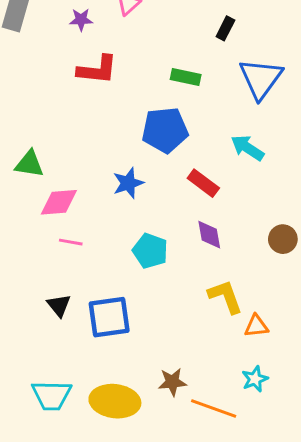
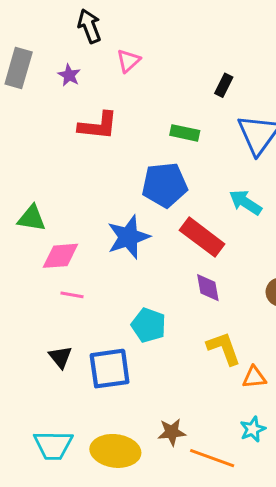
purple star: (81, 20) -> (69, 75), moved, turned 30
blue star: (128, 183) -> (128, 237), size x1.4
red rectangle: (203, 183) -> (202, 237), size x1.4
cyan pentagon: (150, 251) -> (149, 325), moved

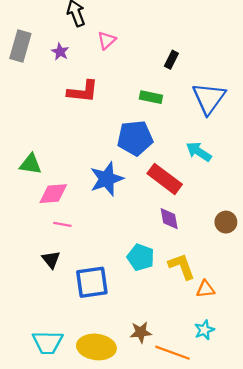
black rectangle: (224, 85) -> (171, 60), moved
cyan pentagon: (149, 325) -> (141, 257), moved
black triangle: (60, 357) -> (51, 260), moved

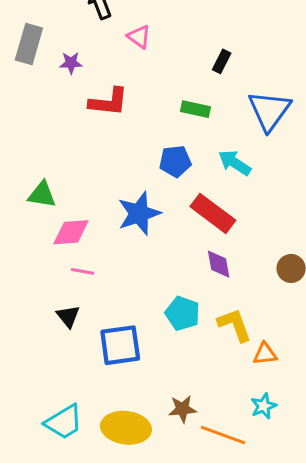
pink triangle: (107, 40) -> (139, 37), turned -42
purple star: (60, 52) -> (71, 63), moved, turned -30
blue pentagon: (135, 138) -> (175, 161), size x0.7
cyan arrow: (199, 152) -> (235, 163), moved
cyan trapezoid: (48, 342) -> (64, 422), turned -32

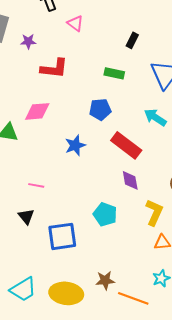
cyan arrow: (235, 163) -> (155, 117), moved
blue star: (139, 213) -> (75, 145), size x0.7
pink diamond: (71, 232) -> (37, 111), moved
yellow L-shape: (235, 325) -> (154, 212), moved, turned 44

